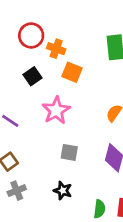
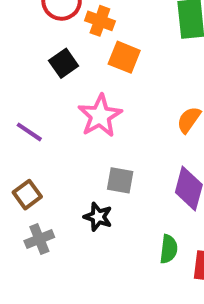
black star: (63, 191) -> (98, 217), moved
green semicircle: (99, 209) -> (169, 249), moved

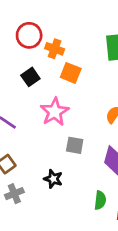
gray square: (120, 180) -> (75, 145), moved

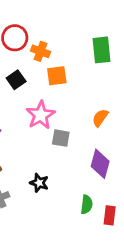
orange square: (71, 73) -> (57, 76), turned -30
gray square: (75, 145) -> (61, 138), moved

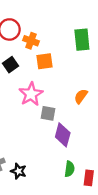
purple diamond: (100, 164) -> (63, 135), moved
black star: (39, 183) -> (18, 171), moved

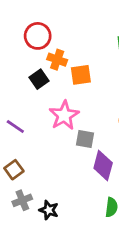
orange cross: (31, 41) -> (57, 60), moved

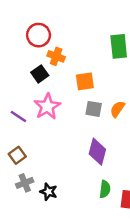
orange square: (81, 75) -> (85, 81), moved
pink star: (64, 115) -> (47, 106), moved
gray square: (85, 139) -> (94, 109), moved

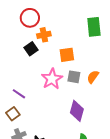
orange cross: (56, 56) -> (44, 35), turned -32
pink star: (47, 106) -> (52, 79), moved
purple line: (18, 117) -> (19, 94), moved

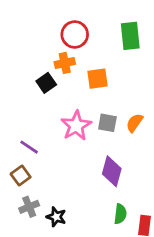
red circle: (30, 18) -> (75, 35), moved
green rectangle: (94, 27) -> (130, 36), moved
orange square: (67, 55) -> (97, 79), moved

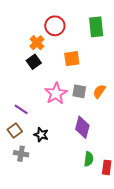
orange cross: (65, 63) -> (37, 43), moved, turned -32
gray cross: (29, 207) -> (21, 154), turned 32
black star: (56, 217) -> (41, 135), moved

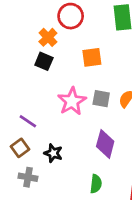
black square: (34, 62) -> (44, 61), turned -32
green semicircle: (89, 159) -> (96, 184), moved

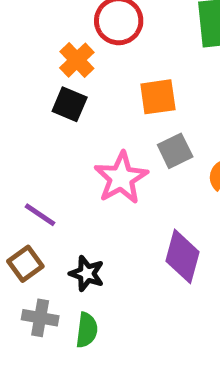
gray square: (101, 99) -> (175, 151), moved, turned -36
green semicircle: (96, 184) -> (87, 330), moved

